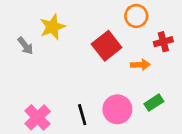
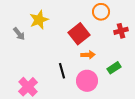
orange arrow: (140, 65) -> (88, 55), moved
green rectangle: (154, 103) -> (114, 68), moved
black line: (82, 115) -> (62, 71), moved

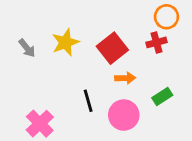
orange circle: (101, 12) -> (166, 17), moved
yellow star: (39, 20) -> (65, 42), moved
red cross: (121, 31) -> (156, 42), moved

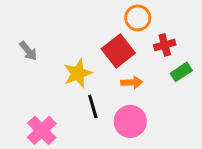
orange circle: (166, 17) -> (138, 18), moved
yellow star: (65, 42) -> (78, 73), moved
green rectangle: (162, 97) -> (181, 72), moved

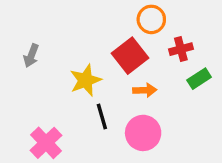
gray arrow: (28, 51) -> (31, 56), turned 60

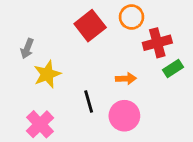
red cross: (181, 49) -> (157, 43), size x1.4
red square: (130, 56) -> (90, 26), moved
yellow star: (85, 80) -> (47, 74), moved

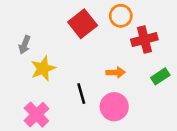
green rectangle: (173, 69) -> (160, 76), moved

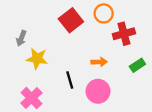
yellow star: (43, 68) -> (37, 59), turned 30

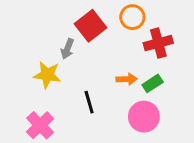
gray arrow: (21, 38) -> (67, 49), moved
green rectangle: (137, 65) -> (153, 83), moved
pink circle: (98, 91) -> (144, 117), moved

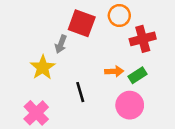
red square: (91, 26) -> (82, 23), turned -32
yellow star: (47, 75) -> (43, 67), turned 30

